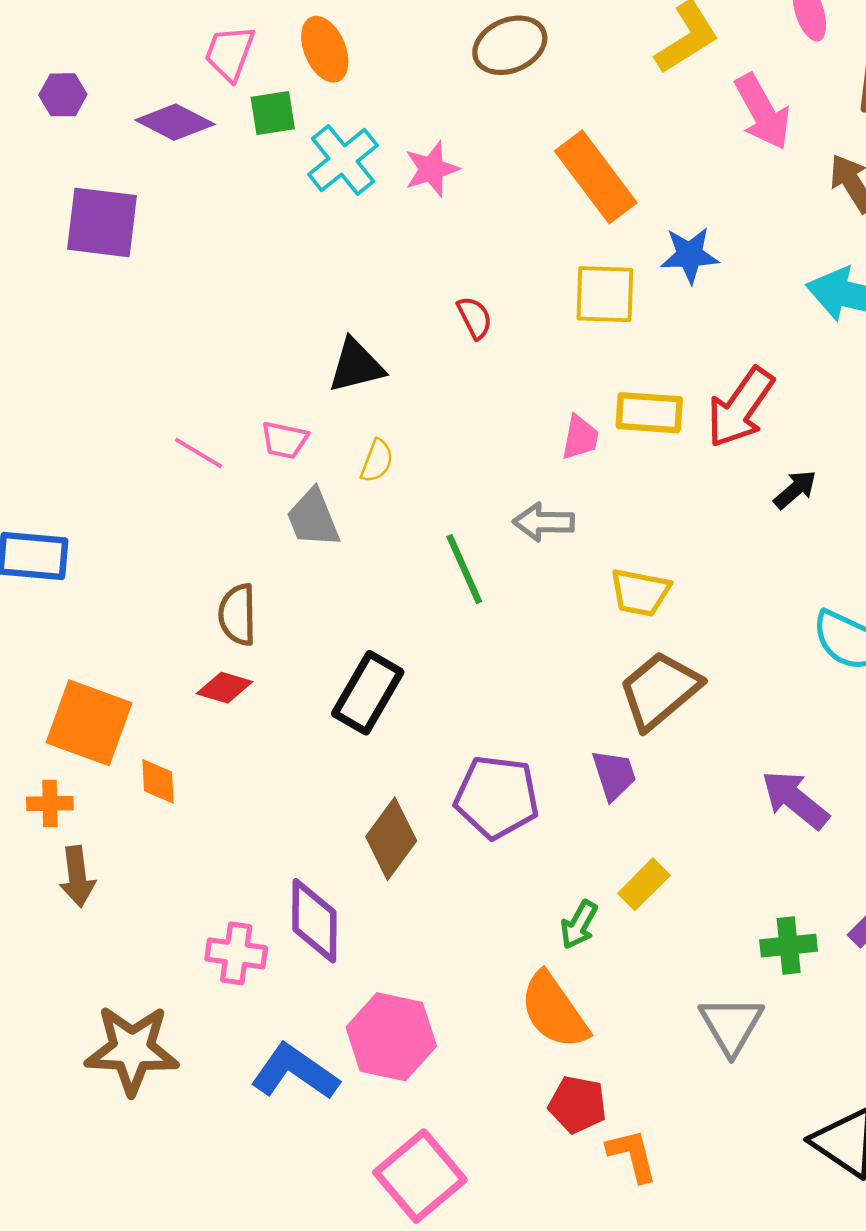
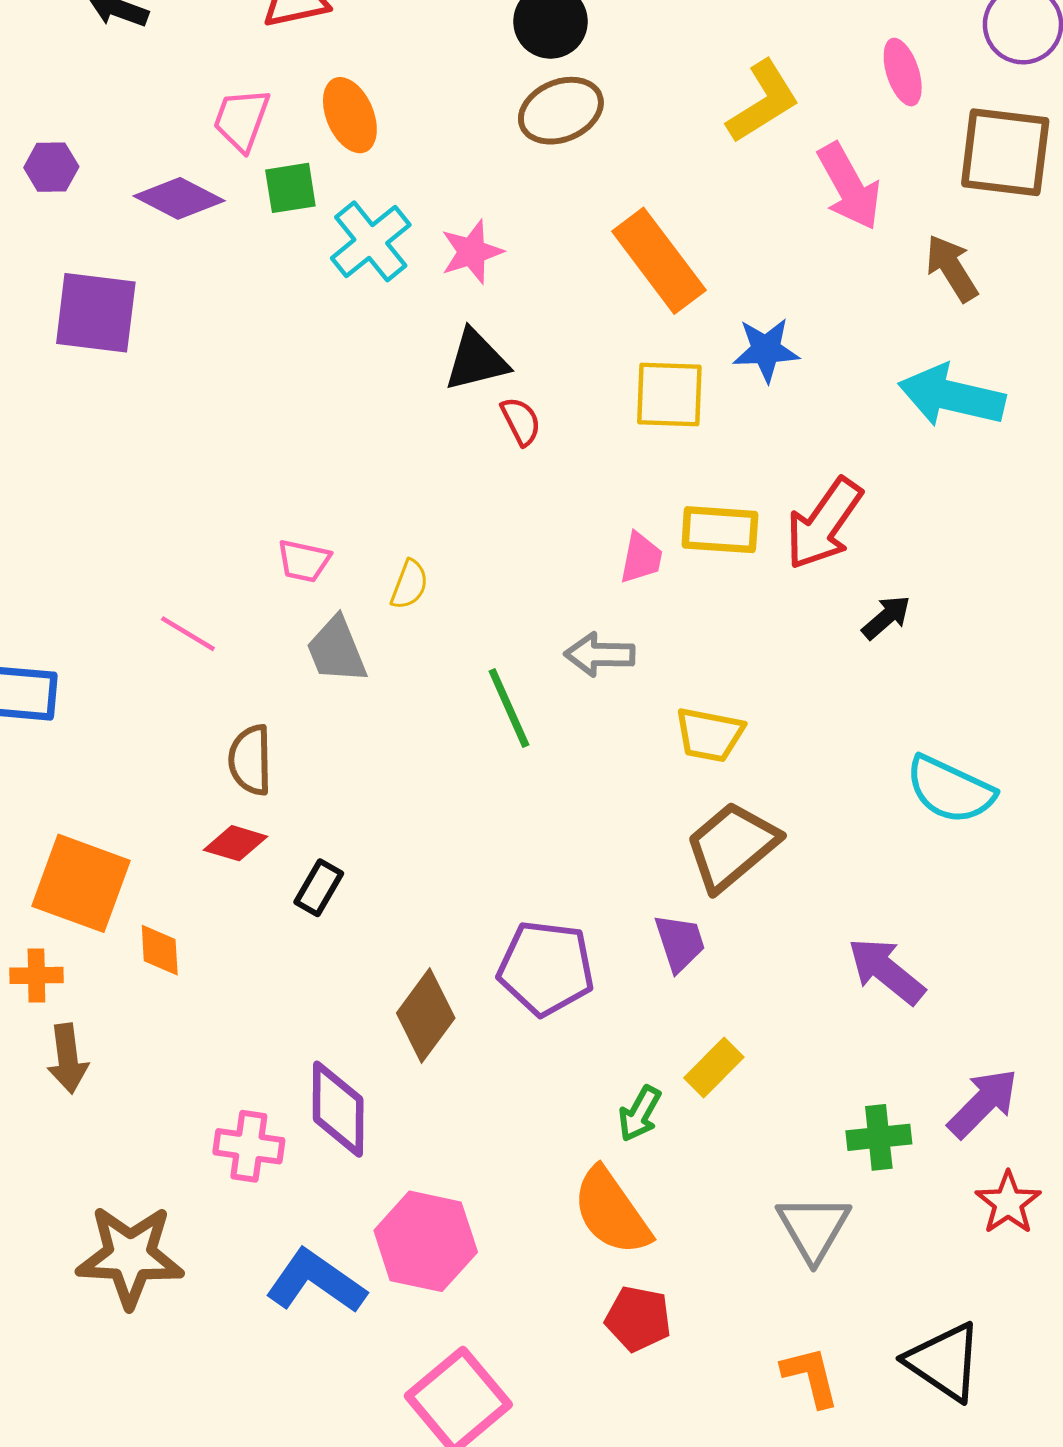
black triangle: (356, 366) -> (476, 360), moved
pink line: (198, 453) -> (188, 634), moved
black rectangle: (368, 693) -> (319, 888), moved, size x0.6
orange L-shape: (632, 1155) -> (811, 1377), moved

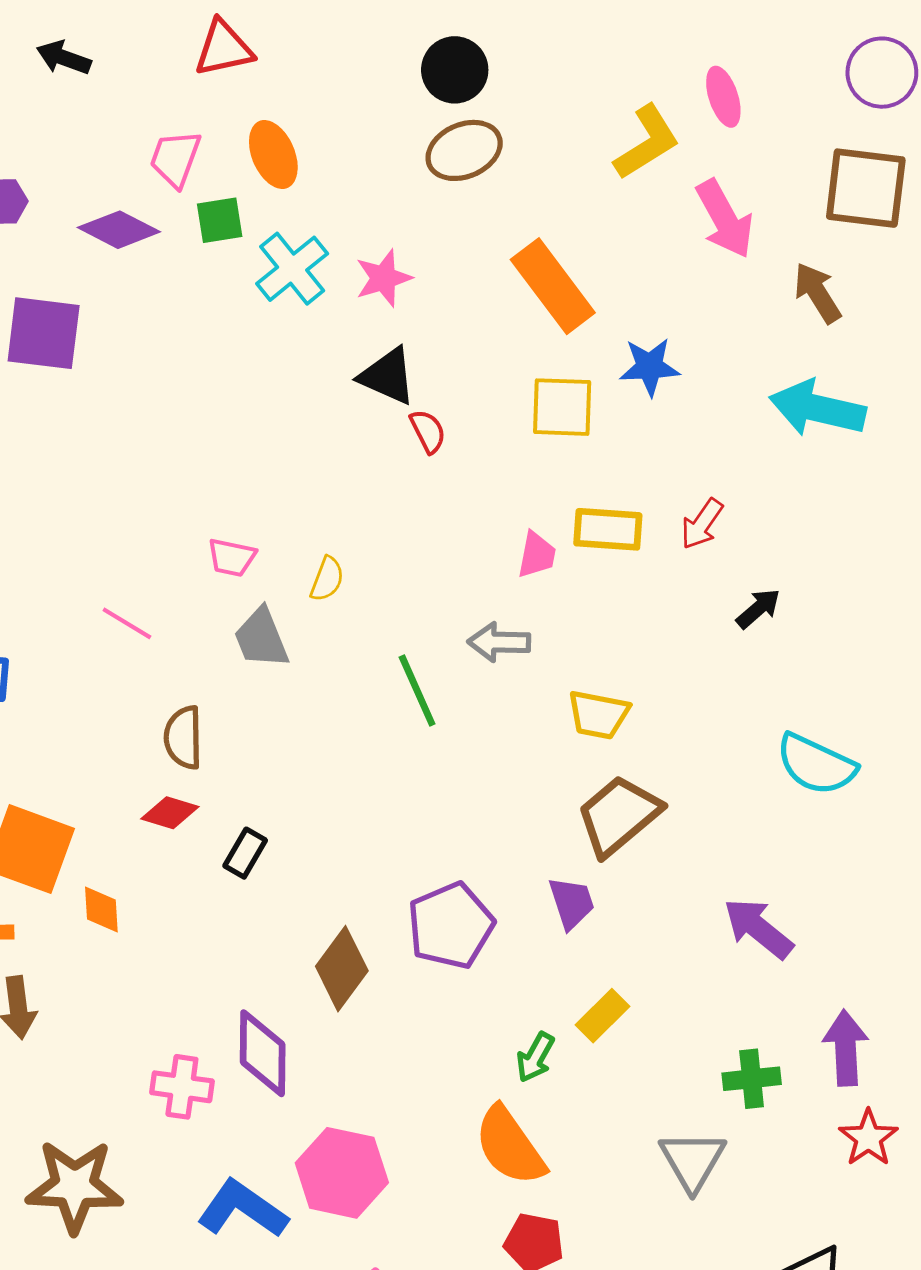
pink ellipse: (903, 72) -> (723, 97), moved
black triangle: (476, 360) -> (388, 376), turned 38
red arrow: (824, 524) -> (702, 524), size x0.6
purple pentagon: (546, 968) -> (451, 926), turned -30
purple arrow: (983, 1103) -> (846, 1048), turned -48

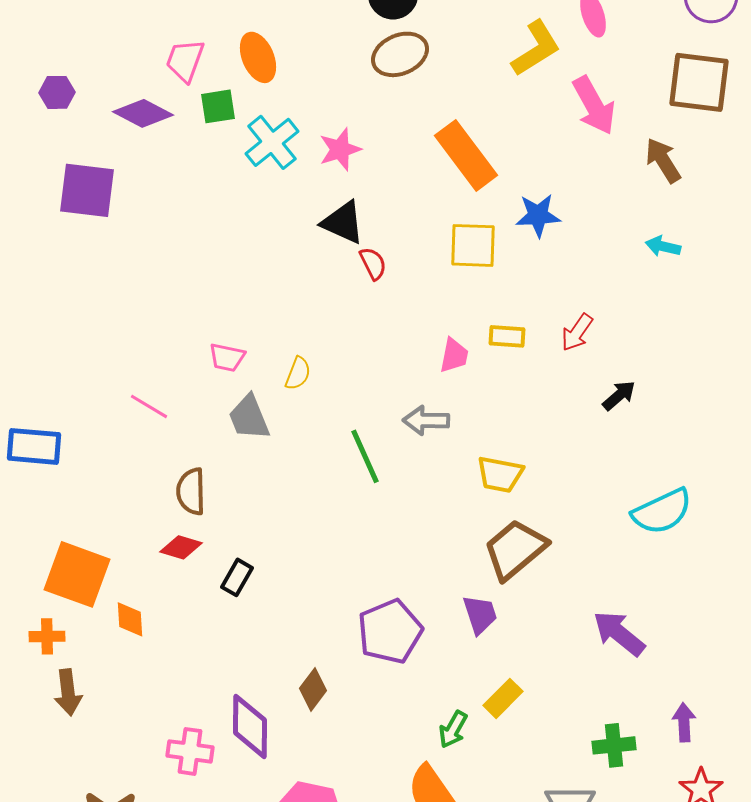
cyan arrow: (817, 408) -> (663, 246), size x0.5
yellow rectangle: (608, 529) -> (507, 336), size x0.7
cyan semicircle: (816, 764) -> (662, 511), turned -50
brown diamond: (342, 969) -> (313, 689), moved, size x0.7
purple arrow: (846, 1048) -> (684, 722), size x0.7

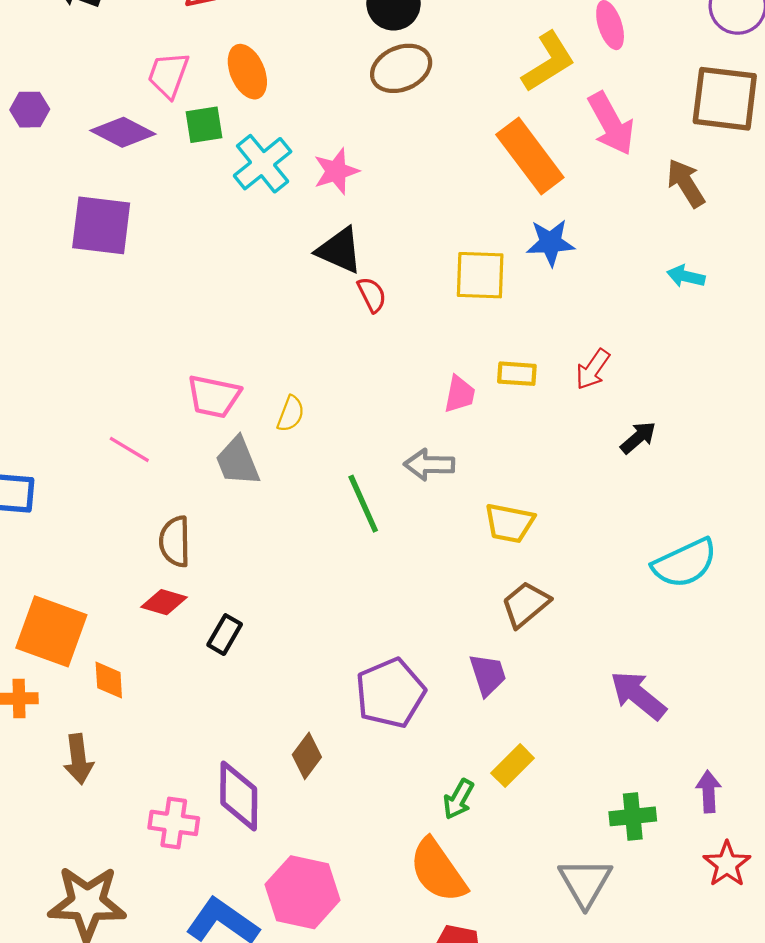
orange rectangle: (466, 155) -> (530, 156), moved
purple square: (87, 190) -> (101, 225), moved
pink trapezoid: (227, 357) -> (214, 396), size x1.4
brown trapezoid: (515, 549) -> (526, 604), size x0.7
brown arrow: (68, 692) -> (78, 759), moved

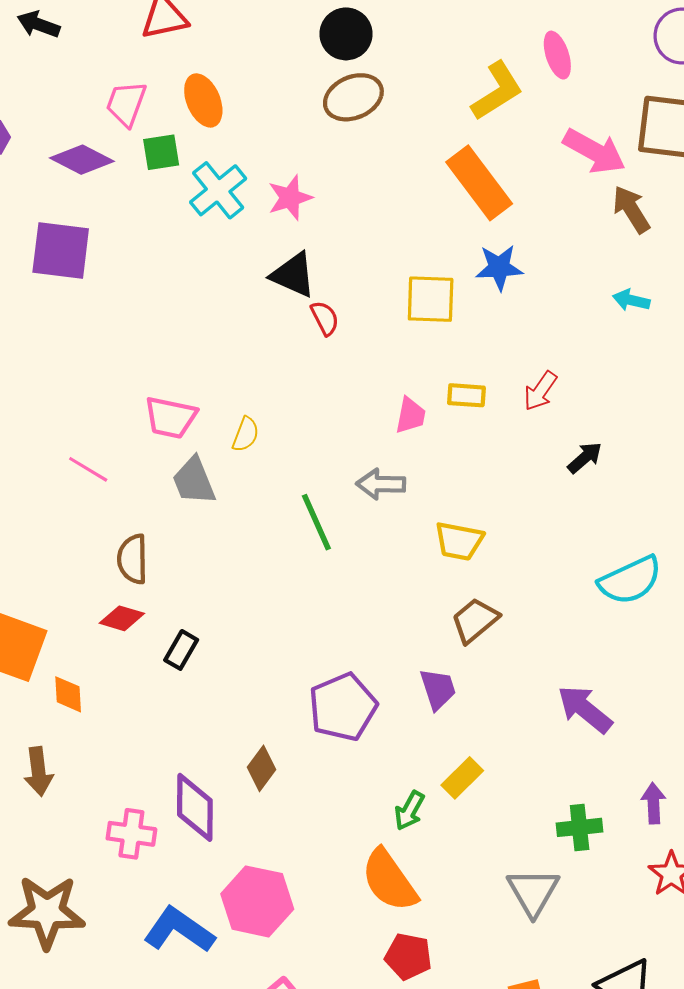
pink arrow: (611, 124) -> (594, 151), moved, turned -32

